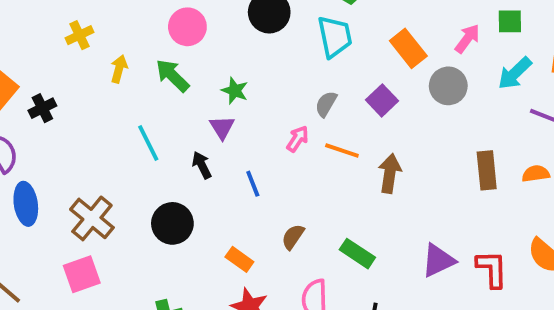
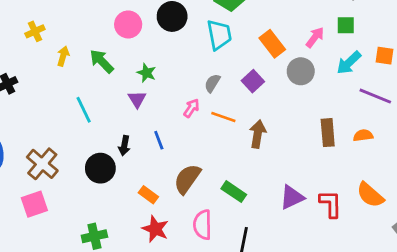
pink circle: (187, 27) -> (128, 24), moved
black arrow: (202, 165) -> (124, 146), moved, turned -144
brown semicircle: (293, 237) -> (187, 179), size x1.6

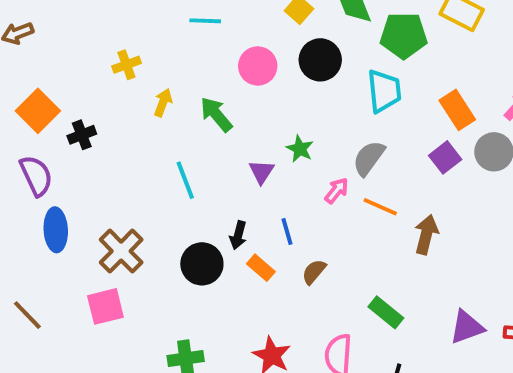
green star: (147, 73) -> (300, 149), moved
purple square: (253, 81) -> (445, 157), moved
gray semicircle: (212, 83) -> (369, 158), size x1.4
brown semicircle: (187, 179) -> (314, 272), moved, size x0.6
orange rectangle: (148, 195) -> (261, 268), moved

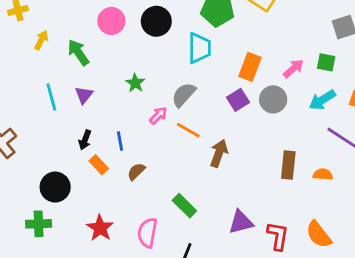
orange rectangle: (457, 110) -> (250, 67), turned 48
purple triangle: (261, 172) -> (84, 95), moved
black circle: (202, 264) -> (55, 187), moved

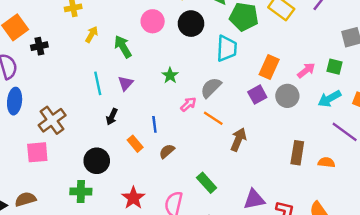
black arrow: (85, 140) -> (112, 117), moved

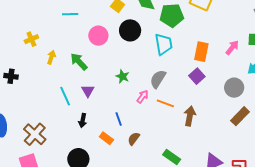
black cross: (39, 46) -> (11, 76), turned 32
gray circle: (287, 96) -> (234, 88), moved
brown rectangle: (297, 153) -> (240, 116), turned 48

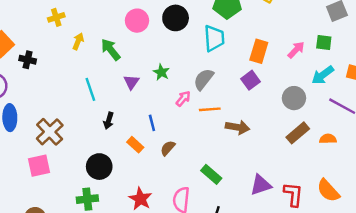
purple triangle: (88, 91) -> (131, 82), moved
orange line: (165, 103) -> (210, 109), turned -30
brown arrow: (190, 116) -> (238, 127), turned 84

